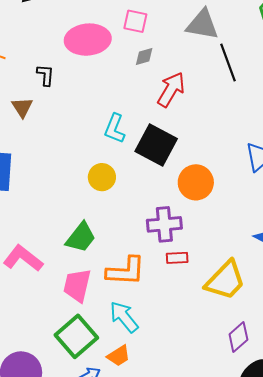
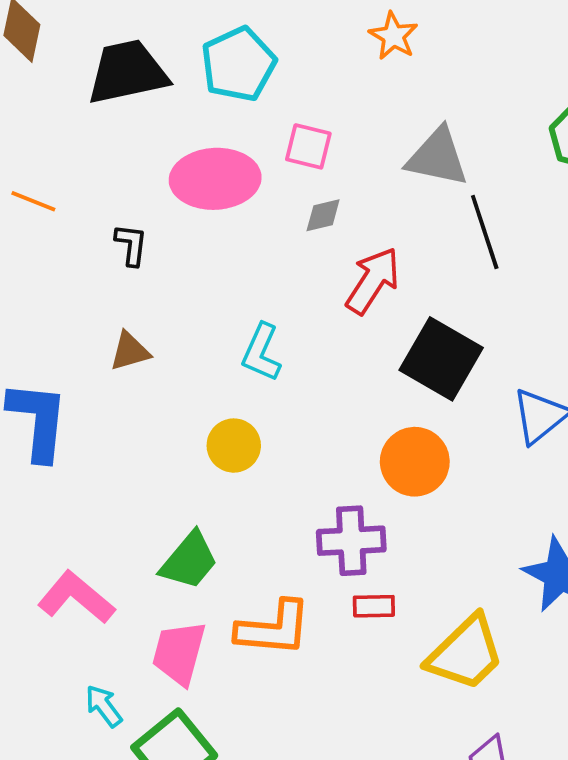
brown triangle: (22, 107) -> (130, 351), moved, turned 45
black square: (156, 145) -> (441, 359), moved
cyan arrow: (124, 317) -> (104, 706), moved, size x0.7

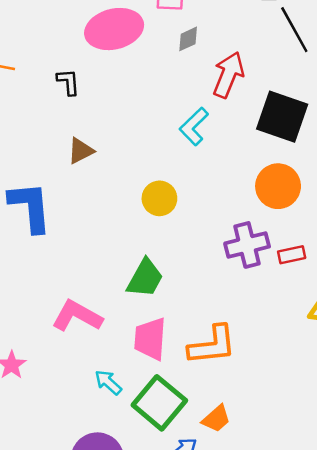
cyan L-shape: (261, 352) -> (194, 126), moved, turned 33
red rectangle: (374, 606) -> (292, 255), moved
orange L-shape: (274, 628) -> (212, 345), moved

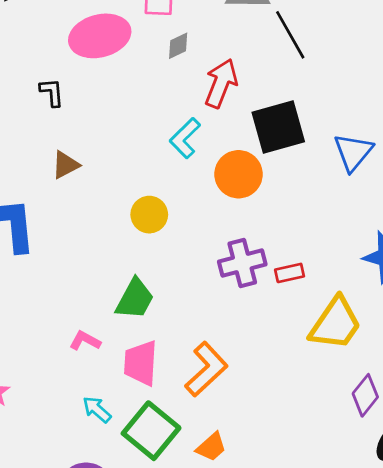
black square: (282, 117) -> (278, 127), turned -34
orange circle: (278, 186) -> (239, 174), moved
pink L-shape: (77, 316) -> (85, 341), moved, size x0.6
orange L-shape: (212, 345) -> (206, 369), turned -36

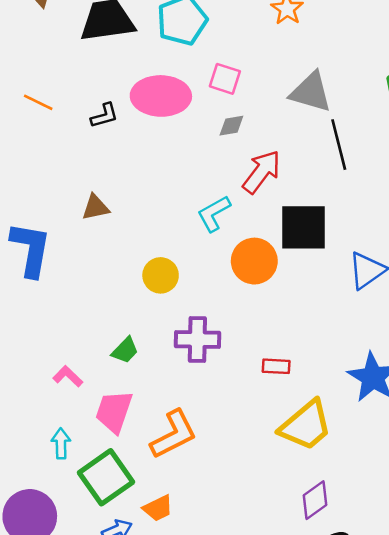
black L-shape: (52, 92) -> (104, 116), moved, turned 64
purple cross: (242, 263) -> (197, 340), moved
green trapezoid: (135, 299) -> (125, 350), size x0.7
cyan arrow: (97, 409) -> (61, 443), turned 32

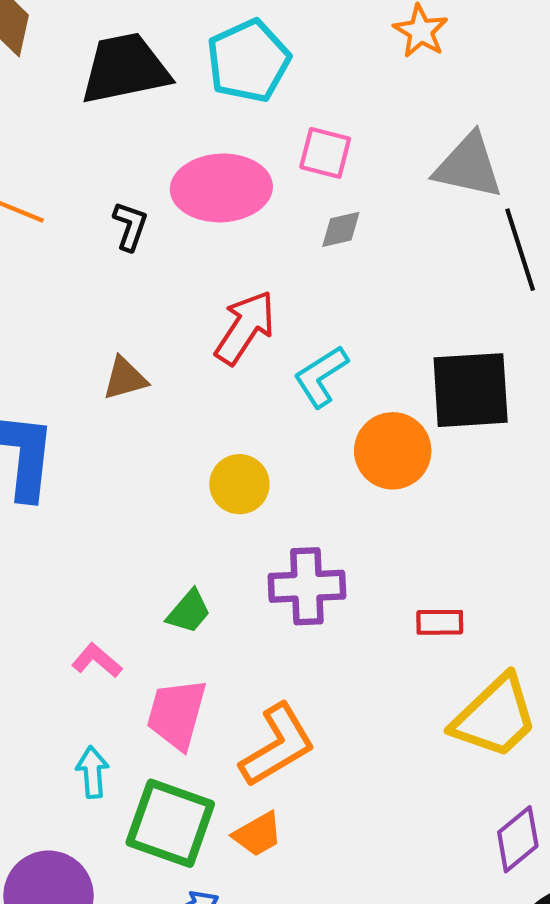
black L-shape: (104, 116) -> (130, 226), turned -52
red arrow: (262, 172) -> (245, 328), moved
green square: (106, 477) -> (170, 823), turned -32
orange trapezoid: (158, 508) -> (258, 834), moved

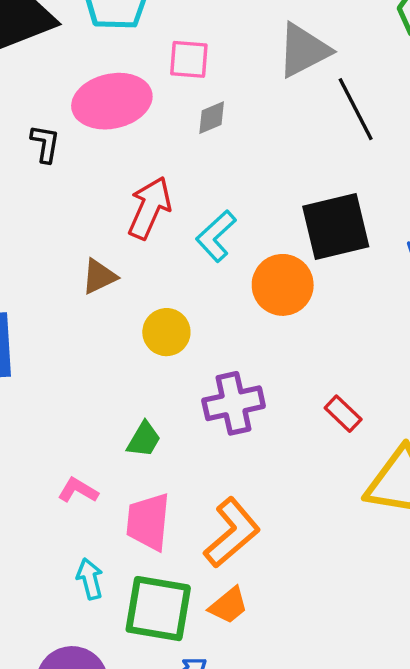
gray triangle: (468, 166) -> (304, 50), turned -30
brown triangle: (125, 379) -> (99, 276), moved
red rectangle: (440, 622) -> (343, 414), turned 54

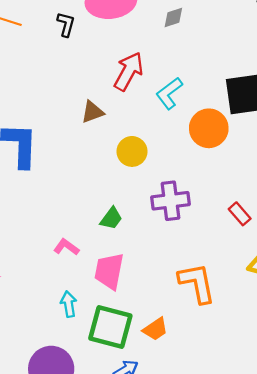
orange L-shape: (232, 533) -> (197, 283), moved, turned -66

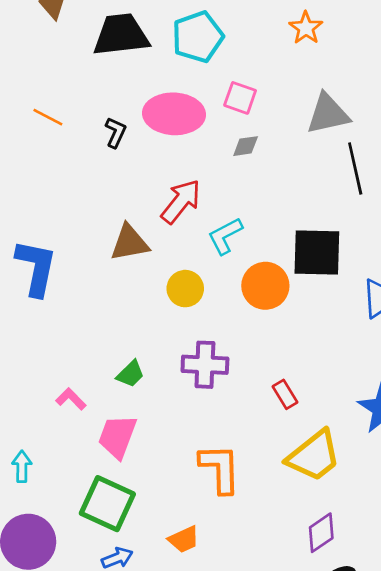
brown triangle: (92, 112) -> (129, 243), size x1.4
yellow circle: (132, 151) -> (185, 289), moved
cyan arrow: (69, 304) -> (22, 466), moved
orange trapezoid: (155, 329) -> (184, 539), moved

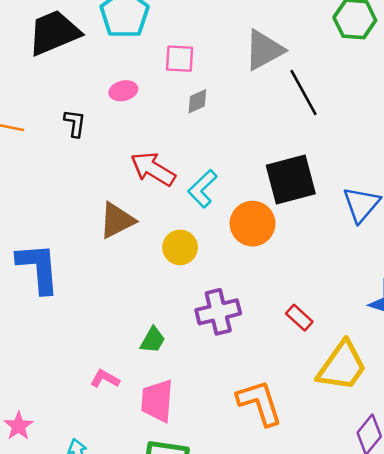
pink ellipse: (174, 114) -> (123, 91), size x0.5
red arrow: (181, 201) -> (153, 169), turned -81

